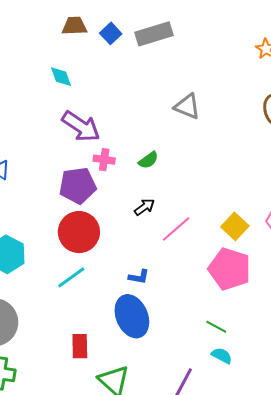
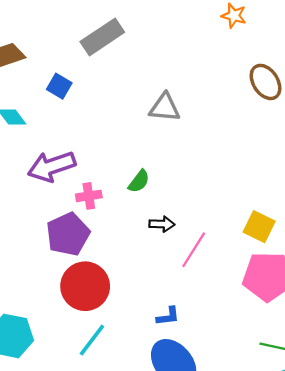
blue square: (111, 33) -> (59, 86), moved
purple arrow: (81, 126) -> (51, 166), turned 144
black arrow: (145, 207) -> (162, 224), moved, turned 55

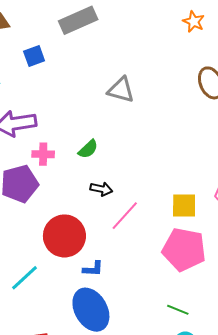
blue square: (59, 86) -> (34, 56), turned 30
yellow square: (259, 227) -> (184, 206), turned -36
red circle: (85, 286) -> (64, 236), moved

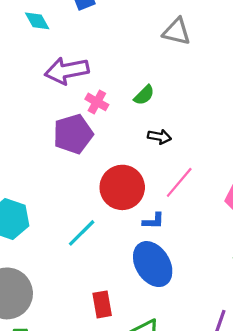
pink cross: (43, 154) -> (97, 102), turned 30
pink line: (125, 216) -> (179, 182), moved

